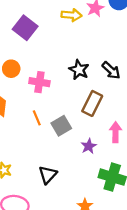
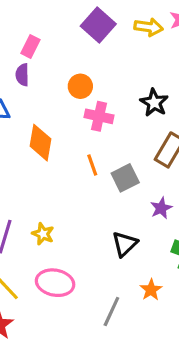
purple square: (25, 28) -> (98, 25), moved
orange circle: (11, 69) -> (80, 86), moved
black triangle: (48, 175) -> (125, 244), moved

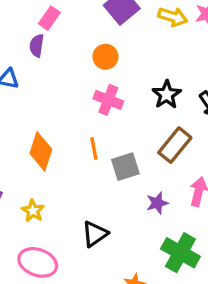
orange circle: (80, 86) -> (105, 57), moved
orange diamond: (41, 143) -> (41, 151), moved
black triangle: (125, 244) -> (95, 234), moved

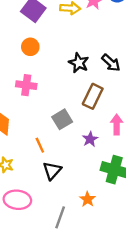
pink cross: (108, 100) -> (26, 85), moved
orange line: (94, 148) -> (40, 145), moved

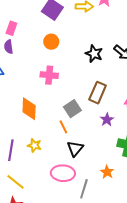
brown rectangle: (93, 96) -> (98, 93), moved
gray square: (62, 119) -> (72, 109), moved
pink ellipse: (17, 200) -> (63, 173), moved

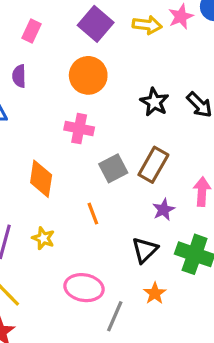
pink rectangle: (11, 28) -> (31, 31), moved
orange circle: (51, 42) -> (88, 75), size x1.5
gray square: (72, 109) -> (113, 168), moved
black triangle: (75, 149) -> (145, 250), moved

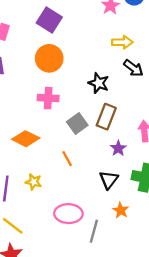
yellow arrow: (147, 25) -> (122, 42), moved
black star: (154, 102) -> (99, 83), moved
orange diamond: (41, 179) -> (26, 139), turned -64

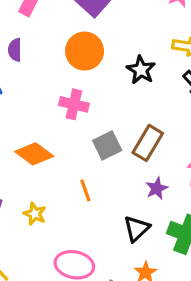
black star: (99, 83) -> (141, 70), moved

